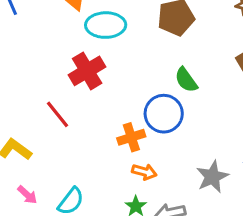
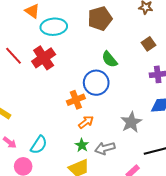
red line: (58, 114) -> (13, 56), moved
orange arrow: (144, 172) -> (86, 122), turned -49

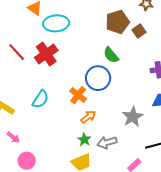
brown pentagon: (100, 19) -> (117, 22), moved
brown square: (149, 44) -> (139, 31), moved
orange cross: (76, 100) -> (78, 95), turned -30
cyan semicircle: (39, 145) -> (40, 99), moved

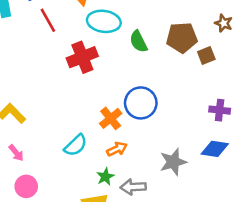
red line: (17, 52) -> (48, 20), moved
green semicircle: (111, 55) -> (138, 41), moved
cyan semicircle: (40, 99) -> (76, 145), moved

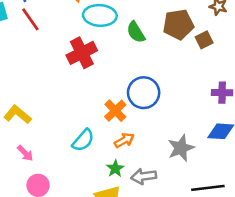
red line: (48, 20) -> (30, 19), moved

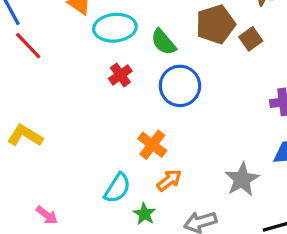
red cross: (82, 53) -> (120, 75), moved, size x0.6
blue circle: (144, 93) -> (180, 86), moved
yellow L-shape: (17, 115) -> (25, 136), moved
green star: (115, 169) -> (144, 214), moved

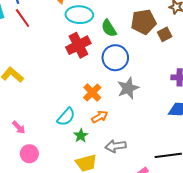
red cross: (120, 75) -> (78, 45), size x1.6
gray star: (242, 179) -> (128, 88), moved

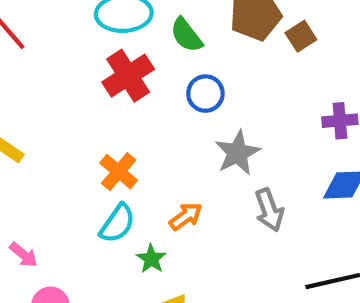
blue circle: (115, 58) -> (205, 94), size x0.7
orange cross: (92, 92) -> (119, 172), moved
gray arrow: (116, 146) -> (269, 210), moved, turned -96

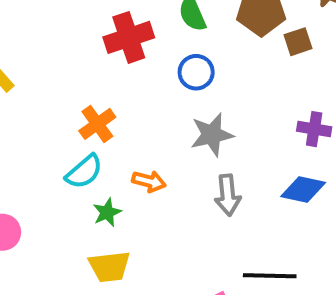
orange arrow: (186, 216) -> (149, 181), turned 36

